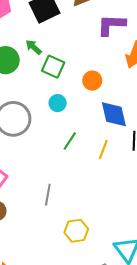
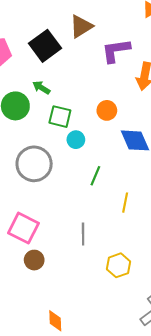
green square: (53, 67) -> (60, 117), moved
yellow line: (103, 150) -> (125, 203), moved

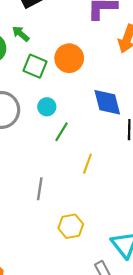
orange circle: (107, 110) -> (69, 58), moved, size x1.4
cyan circle: (76, 140) -> (47, 107), moved

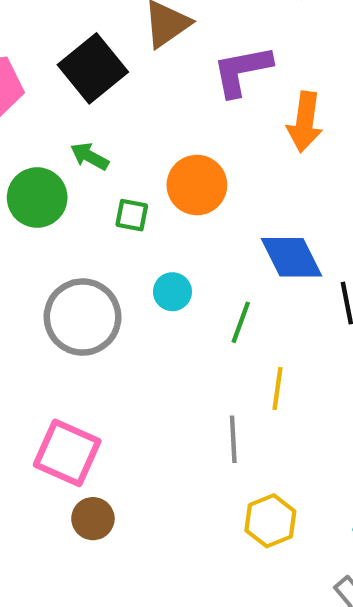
green square: (35, 66) -> (132, 215), size x0.7
green line: (61, 132) -> (241, 322), moved
gray line: (40, 189) -> (233, 439), moved

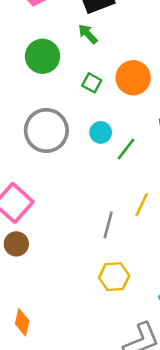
green arrow: (90, 156) -> (88, 34), moved
green line: (241, 322) -> (126, 149), moved

